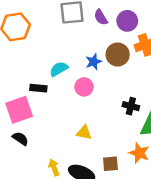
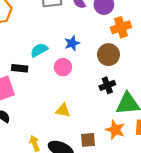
brown circle: (118, 55) -> (108, 55), moved
black cross: (131, 106) -> (107, 85), turned -35

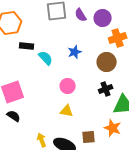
cyan semicircle: (39, 50) -> (46, 58), turned 77
pink circle: (63, 67) -> (68, 86), moved
black rectangle: (20, 68) -> (27, 46), moved

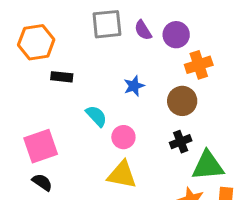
cyan semicircle: (46, 58) -> (96, 116), moved
yellow triangle: (67, 111) -> (122, 175), size x1.5

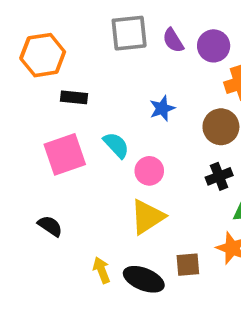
pink square: (41, 146) -> (65, 154), moved
yellow triangle: (122, 175) -> (147, 217), turned -44

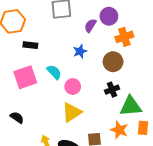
purple semicircle: (173, 40) -> (90, 26), moved, turned 64

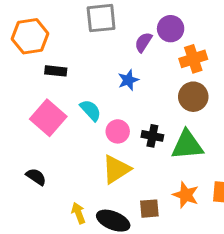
brown circle: (113, 62) -> (193, 97), moved
pink square: (25, 77) -> (48, 118), turned -30
black cross: (112, 90) -> (152, 136), moved, turned 32
green triangle: (131, 106) -> (187, 145), moved

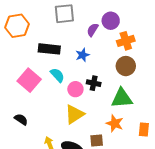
black rectangle: (56, 71) -> (49, 49), moved, size x1.5
black cross: (152, 136) -> (94, 83), moved
orange star: (186, 195) -> (115, 123), moved

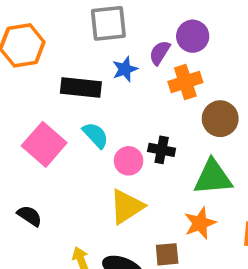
orange cross: (126, 41) -> (185, 82), moved
blue star: (83, 55) -> (125, 69), moved
orange star: (115, 123) -> (200, 223), turned 30

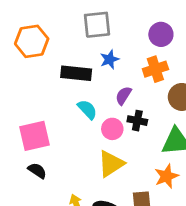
purple semicircle: (160, 53) -> (123, 96), moved
pink square: (44, 144) -> (34, 136), moved, turned 36

